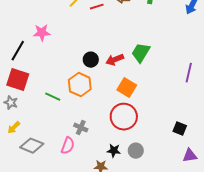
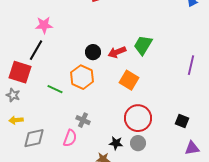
black line: (18, 51) -> (36, 50), moved
red circle: (124, 117) -> (138, 118), moved
yellow arrow: (14, 128) -> (16, 120), turned 40
gray diamond: (32, 146) -> (34, 138), turned -35

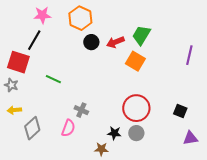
orange hexagon: (82, 77) -> (80, 18), moved
orange square: (129, 80) -> (135, 61), moved
gray diamond: (34, 138) -> (32, 128), turned -30

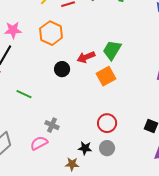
black circle: (91, 42) -> (62, 69), moved
orange square: (135, 61) -> (106, 76), turned 30
red circle: (136, 108) -> (107, 123), size x0.7
pink semicircle: (68, 128) -> (39, 143), turned -138

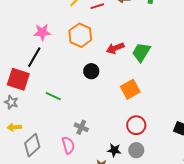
red arrow: (86, 57) -> (115, 48), moved
orange square: (106, 76) -> (130, 89), moved
pink semicircle: (39, 143) -> (68, 145), turned 102

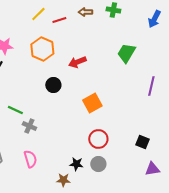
green trapezoid: (141, 52) -> (126, 53), moved
gray cross: (81, 127) -> (29, 126), moved

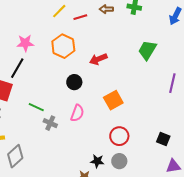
pink semicircle: (30, 159) -> (77, 113), moved, turned 36

